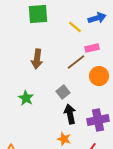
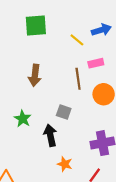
brown line: (76, 62) -> (78, 79), turned -60
gray square: (63, 92) -> (64, 112), turned -32
black arrow: (70, 114) -> (50, 135), moved

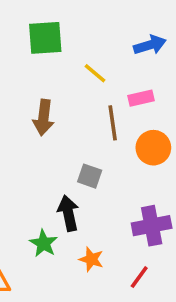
yellow line: (77, 40) -> (95, 73), moved
green star: (23, 119) -> (44, 243), moved

